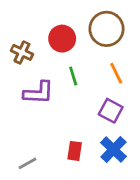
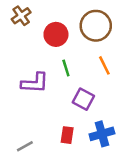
brown cross: (22, 52) -> (21, 16), moved, turned 30
purple square: (111, 111) -> (83, 99), moved
blue cross: (113, 150) -> (102, 134), turned 30

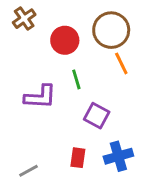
orange line: (104, 65) -> (121, 63), moved

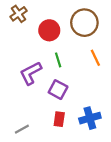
orange line: (121, 63) -> (95, 58), moved
purple L-shape: (40, 97) -> (31, 73), turned 150
purple square: (97, 116) -> (58, 90), moved

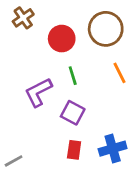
gray line: (22, 129) -> (14, 161), moved

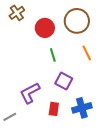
purple L-shape: (38, 92) -> (30, 93), moved
purple square: (73, 113) -> (64, 81), moved

